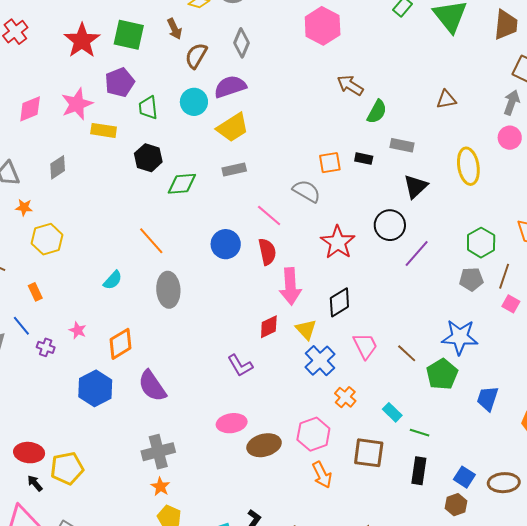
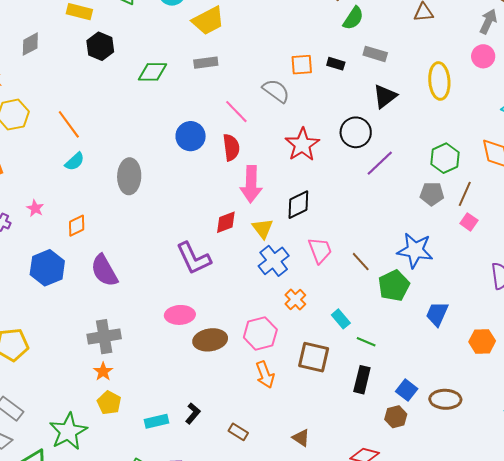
black hexagon: (148, 158) -> (100, 46), moved
orange line: (151, 241) -> (69, 124), moved
orange diamond: (121, 344) -> (77, 226), size x0.7
purple L-shape: (240, 366) -> (194, 258), size x1.4

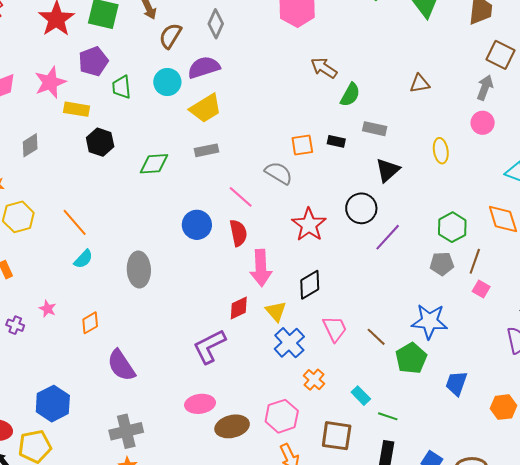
yellow ellipse: (439, 81) -> (441, 151), size x0.7
purple L-shape: (194, 258) -> (209, 346), turned 93
blue hexagon: (47, 268) -> (53, 404), moved

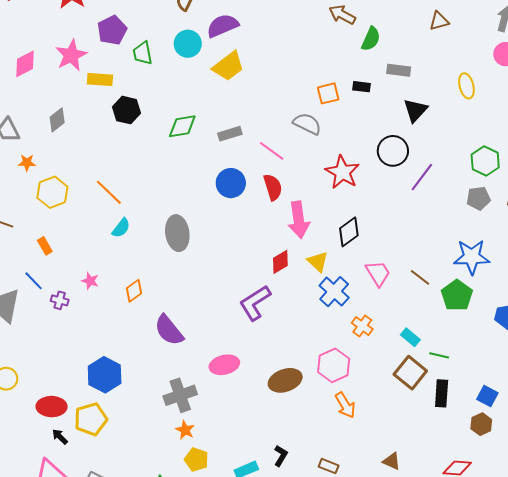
gray rectangle: (207, 150) -> (230, 134), moved
pink ellipse: (200, 404) -> (224, 365), moved
brown square: (337, 436) -> (410, 373), moved, turned 36

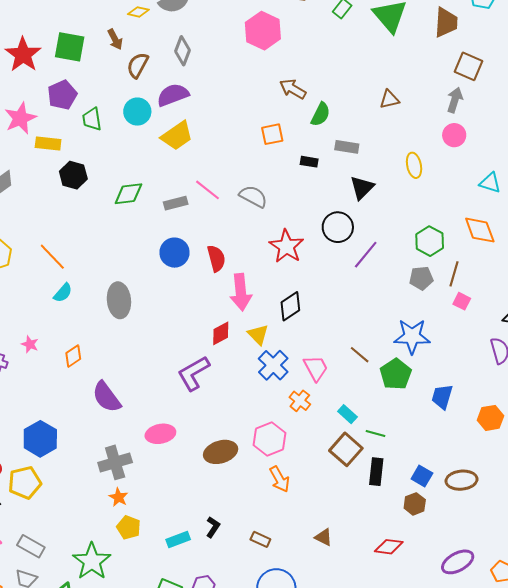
orange square: (328, 93) -> (272, 134), moved
pink line: (272, 151) -> (207, 190), moved
pink trapezoid: (378, 273) -> (316, 368), moved

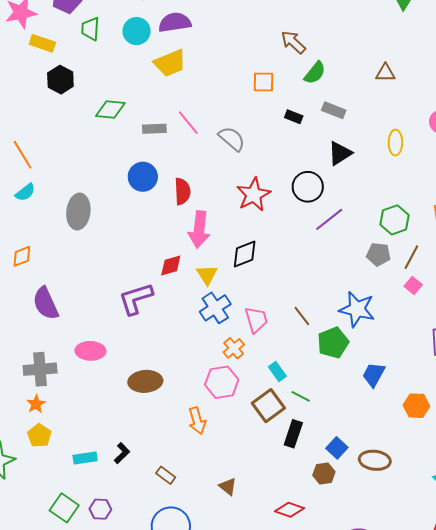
pink hexagon: (269, 439) -> (222, 382), moved

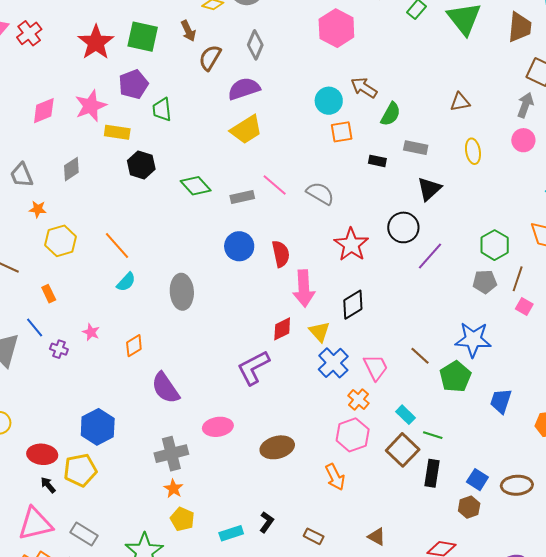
cyan circle: (137, 31) -> (329, 101), moved
green diamond: (110, 110) -> (196, 186), turned 52
yellow ellipse: (395, 143) -> (473, 151), moved

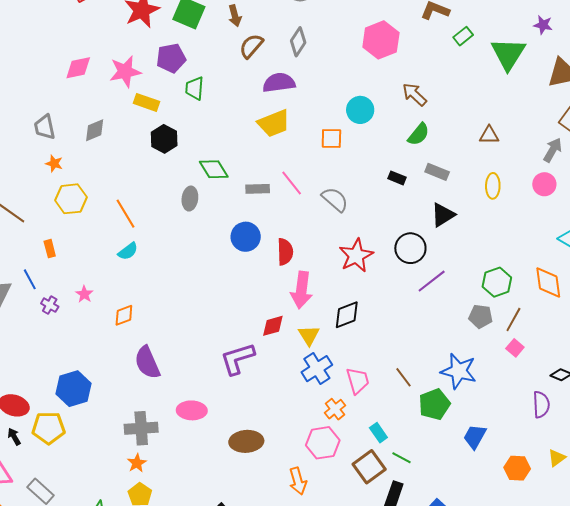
brown arrow: (364, 88) -> (414, 95), moved
orange square: (342, 132) -> (331, 139), moved
gray ellipse: (182, 292) -> (190, 199), moved, size x0.7

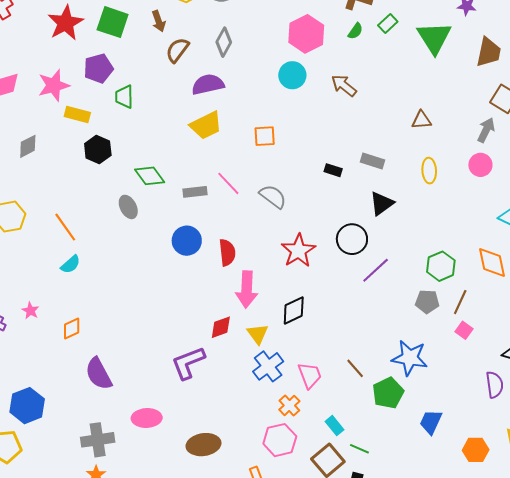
cyan circle: (360, 110) -> (292, 75), moved
green semicircle: (419, 134) -> (355, 31), moved, size x0.7
gray ellipse: (190, 199) -> (128, 207), turned -30

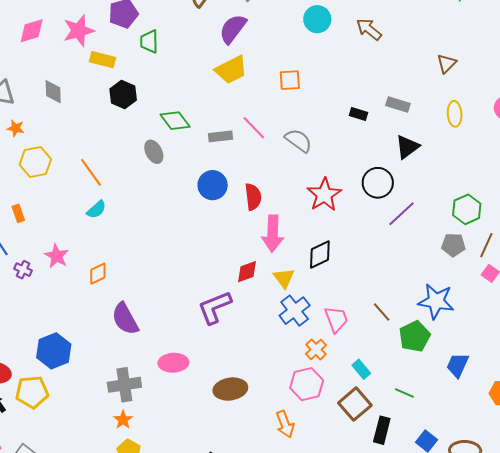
purple semicircle: (208, 84) -> (233, 29), turned -40
brown triangle: (421, 120) -> (447, 63), turned -40
gray diamond: (28, 146) -> (53, 92), turned -65
pink star: (30, 311) -> (57, 256), size x1.4
green line: (359, 449) -> (404, 393), moved

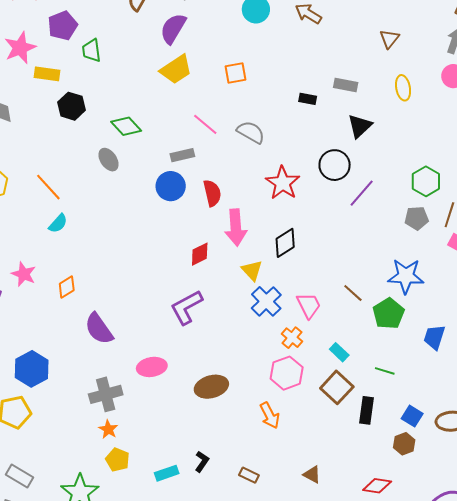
gray rectangle: (220, 136) -> (182, 155), moved
red diamond: (247, 272) -> (200, 254), moved

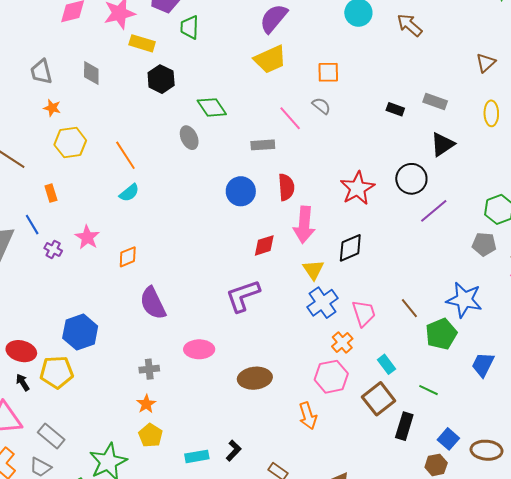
gray semicircle: (251, 132) -> (321, 106), moved, size x0.7
blue circle: (171, 186) -> (241, 191), moved
gray cross: (106, 394) -> (149, 369), size x0.6

